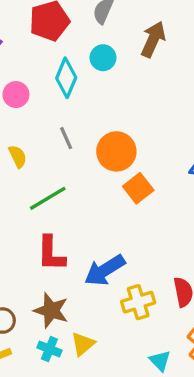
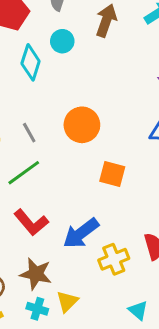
gray line: (66, 138) -> (29, 133), moved
orange square: (138, 188) -> (112, 174), moved, turned -32
red L-shape: (51, 254) -> (31, 222), turned -36

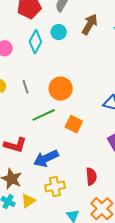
green line: (24, 173) -> (44, 115), moved
red L-shape: (31, 222) -> (15, 145), turned -45
yellow cross: (114, 259) -> (55, 187), moved

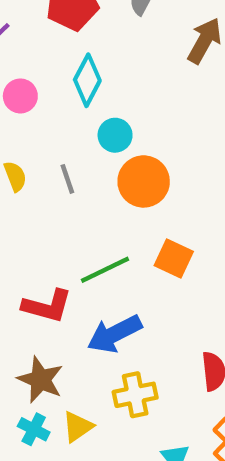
cyan circle: (59, 32) -> (115, 135), moved
green line: (44, 115) -> (105, 270), moved

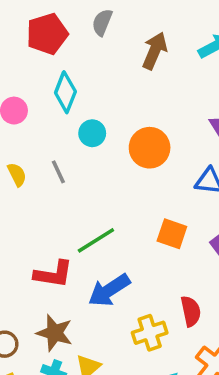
orange circle: (144, 181) -> (150, 148), moved
orange square: (174, 258) -> (172, 234), moved
yellow cross: (135, 395) -> (150, 333), moved

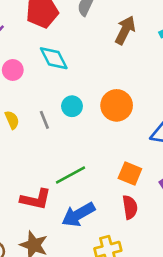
cyan diamond: (65, 92) -> (54, 58), turned -52
cyan circle: (92, 133) -> (72, 106), moved
red semicircle: (191, 311) -> (130, 207), moved

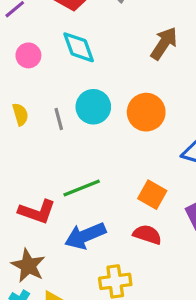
brown arrow: (125, 30) -> (164, 43), moved
cyan circle: (72, 106) -> (93, 107), size x1.4
red semicircle: (130, 207) -> (147, 235), turned -70

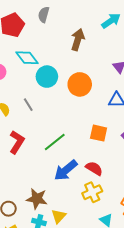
cyan circle: (93, 107) -> (47, 77), moved
red L-shape: (37, 212) -> (17, 142), moved, turned -60
red semicircle: (147, 235) -> (94, 168), moved, turned 30

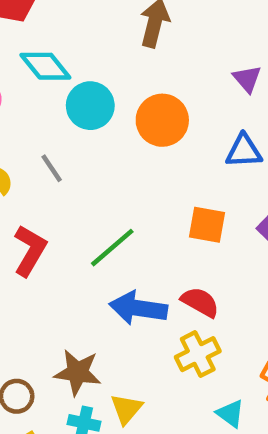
blue arrow: (66, 170) -> (138, 308), turned 50

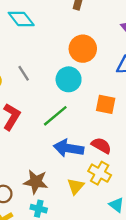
cyan circle: (90, 106) -> (69, 79), moved
yellow cross: (198, 354) -> (100, 173), turned -35
yellow triangle: (126, 409) -> (76, 186), moved

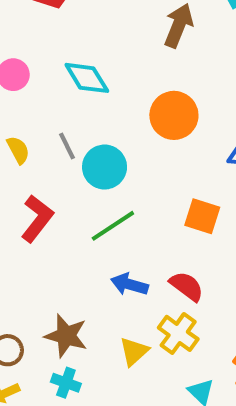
cyan diamond: (21, 19) -> (87, 78), moved
cyan circle: (69, 79) -> (105, 167), moved
blue arrow: (69, 148) -> (129, 284), size x0.7

